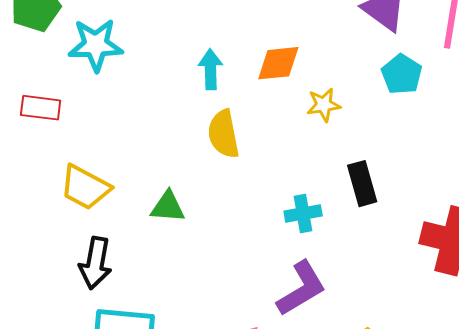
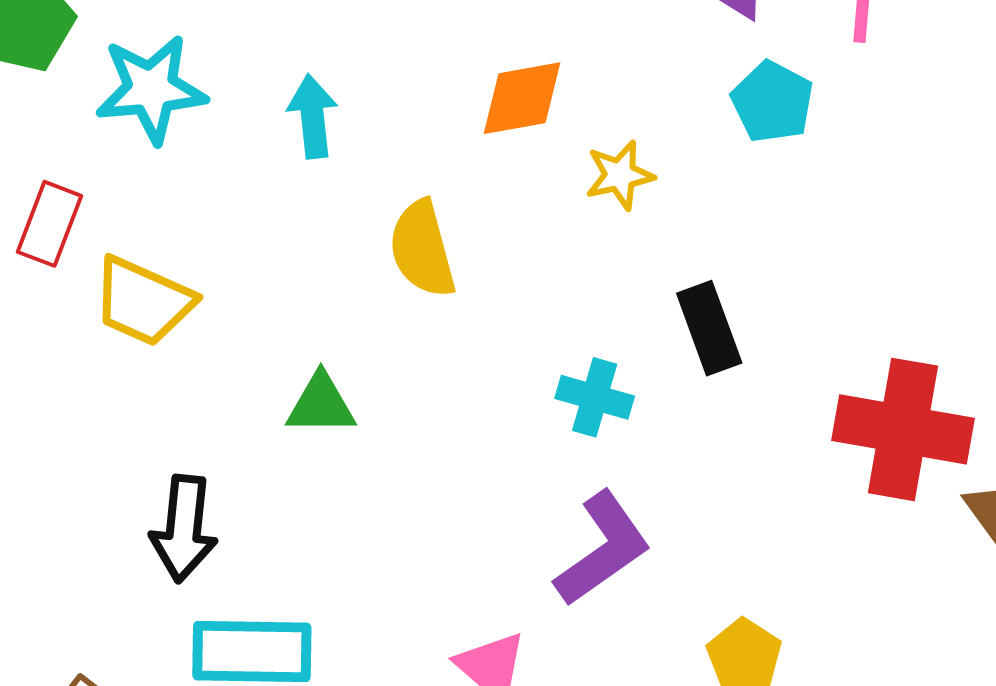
cyan arrow: (210, 69) -> (313, 116), moved
red rectangle: (41, 108) -> (50, 224), turned -72
yellow trapezoid: (85, 187) -> (143, 301), moved
cyan cross: (303, 213) -> (595, 397), turned 30

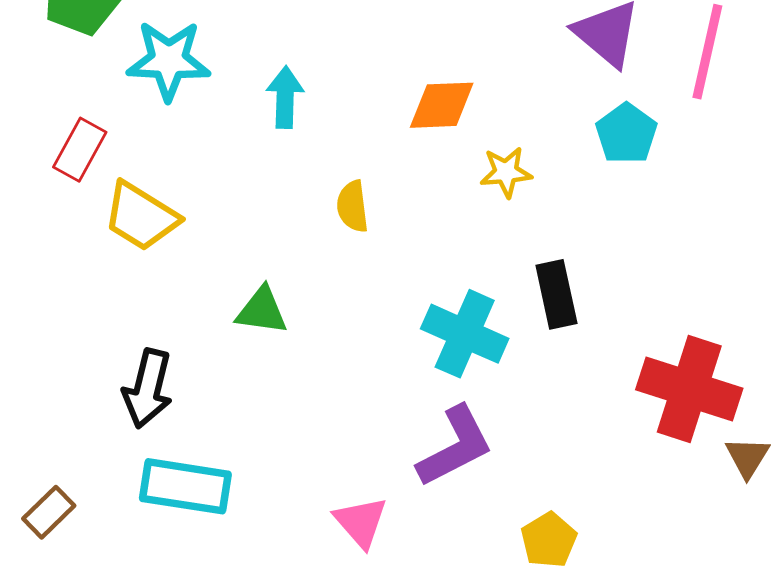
yellow semicircle: (422, 249) -> (353, 206), size x0.7
cyan cross: (595, 397) -> (465, 334), size x1.5

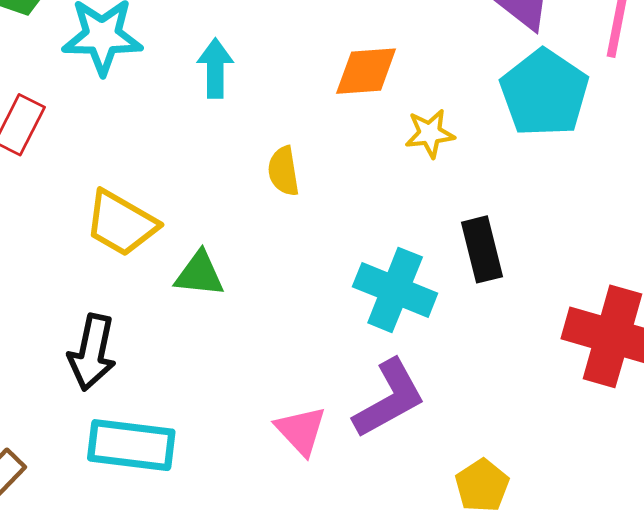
cyan pentagon: (626, 134) -> (544, 93), size x1.5
yellow trapezoid: (141, 216) -> (121, 223), moved
pink triangle: (361, 522) -> (301, 431), moved

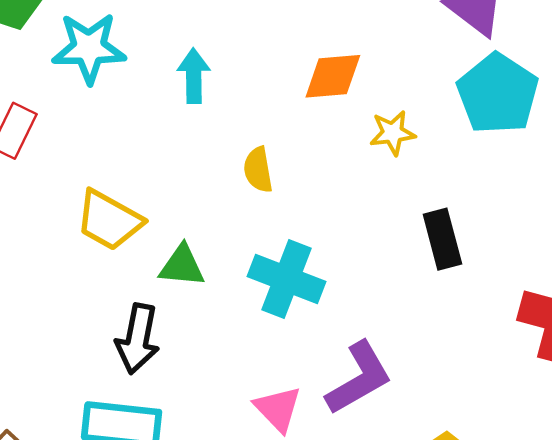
cyan cross: (395, 290) -> (287, 279), moved
black arrow: (92, 352) -> (138, 339), moved

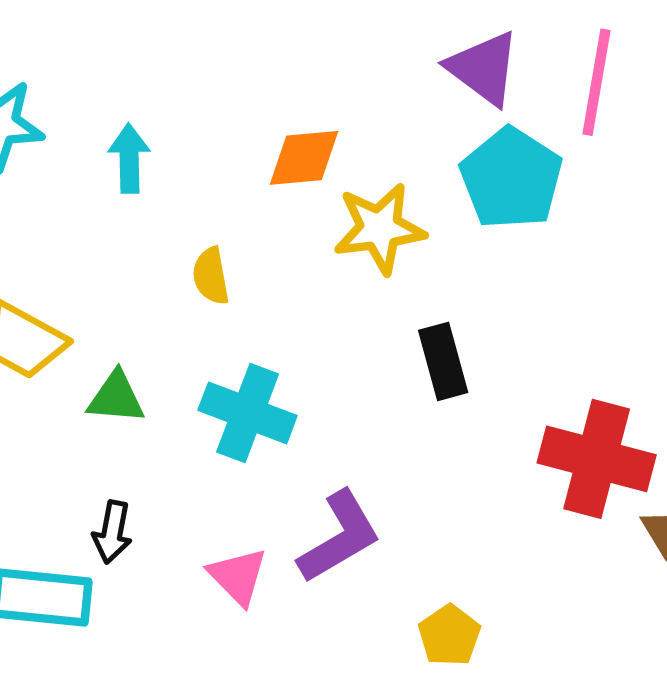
yellow star: (393, 133) -> (380, 228), size x1.6
black arrow: (138, 339) -> (112, 532), moved, size x0.7

